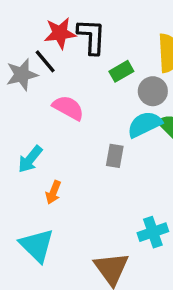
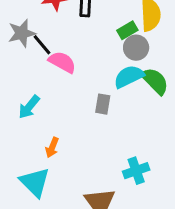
black line: (45, 61) -> (42, 45), moved
green rectangle: (121, 71) -> (127, 30), moved
orange arrow: (53, 192) -> (52, 147), moved

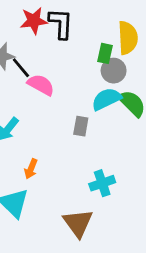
green rectangle: (127, 30) -> (105, 53), turned -48
cyan cross: (136, 171) -> (102, 183), moved

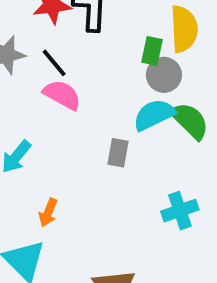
black line: (21, 68) -> (54, 63), moved
cyan cross: (102, 183) -> (180, 211), moved

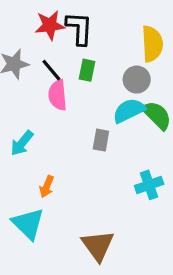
green rectangle: (152, 51) -> (87, 70), moved
pink semicircle: (62, 95) -> (58, 95), turned -124

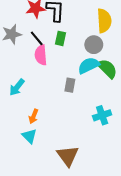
cyan triangle: (28, 224) -> (29, 136), moved, size x0.7

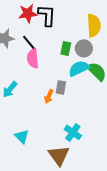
green rectangle: (61, 38) -> (66, 48), moved
cyan cross: (102, 115) -> (73, 132), moved, turned -36
orange arrow: (34, 116) -> (49, 96), moved

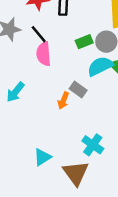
green rectangle: (66, 48) -> (84, 42), turned 56
gray rectangle: (61, 87) -> (78, 90), turned -64
cyan triangle: (22, 136) -> (42, 157), moved, turned 42

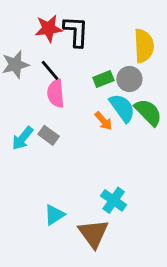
cyan semicircle: (100, 66) -> (122, 108), turned 80
gray rectangle: (78, 90) -> (49, 135), moved
orange arrow: (63, 101) -> (103, 121), moved, turned -63

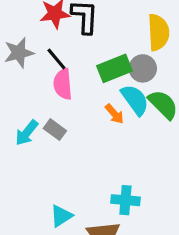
green rectangle: (103, 79) -> (115, 68), size x1.5
cyan cross: (114, 200) -> (125, 200), turned -30

